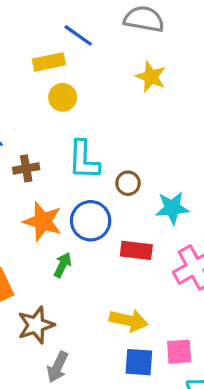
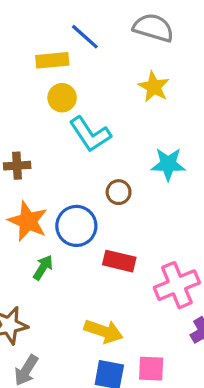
cyan L-shape: (84, 160) -> (90, 134), moved, turned -42
cyan star: (172, 208) -> (168, 164), moved

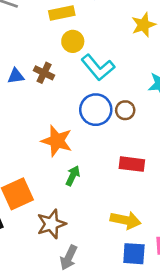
yellow star: (154, 87) -> (143, 25), turned 30
brown cross: (17, 166) -> (44, 73), moved, turned 36
blue circle: (76, 226) -> (96, 110), moved

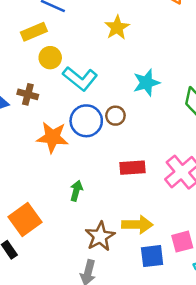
orange star: (57, 141) -> (52, 137), moved
brown star: (51, 224) -> (100, 236), moved

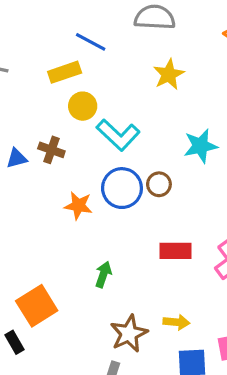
orange star: (52, 137) -> (78, 206), size x0.7
yellow arrow: (137, 225) -> (176, 322), size x0.7

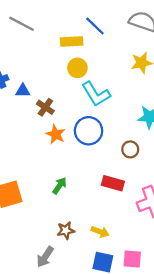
brown cross: (51, 150) -> (45, 107), moved
brown circle: (159, 184) -> (130, 149), moved
brown star: (129, 334) -> (66, 230), size x0.7

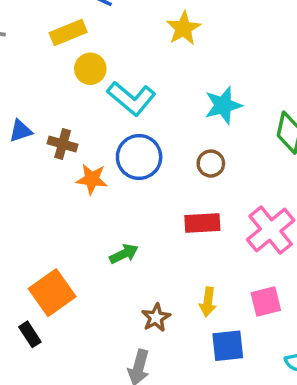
green arrow: (60, 186) -> (124, 254), turned 48
yellow arrow: (100, 232) -> (208, 302), turned 96
pink square: (132, 259) -> (266, 302), moved

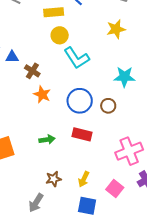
blue circle: (139, 157) -> (80, 101), moved
red rectangle: (202, 223) -> (82, 134), moved
pink square: (266, 302) -> (115, 188), turned 36

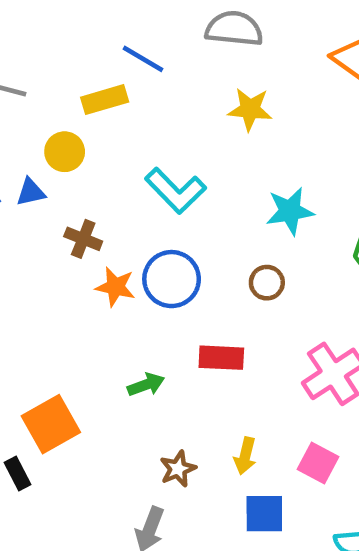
yellow star: (116, 29) -> (250, 109), turned 30
yellow circle: (60, 35) -> (65, 152), moved
blue triangle: (12, 57) -> (31, 192), moved
blue circle: (80, 101) -> (172, 279), moved

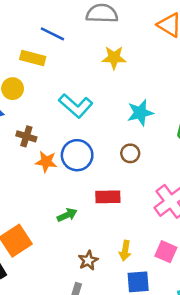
yellow rectangle: (105, 100) -> (33, 58), turned 35

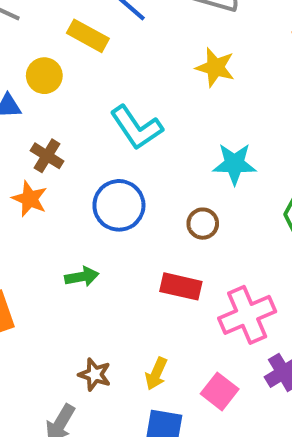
orange star: (46, 162) -> (30, 199), moved
red rectangle: (108, 197) -> (181, 286), moved
green arrow: (67, 215) -> (82, 277), moved
brown star: (88, 260) -> (95, 374), turned 30

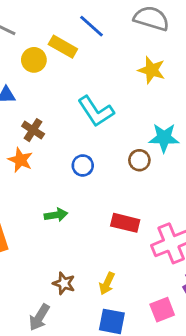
yellow circle: (44, 76) -> (34, 60), moved
blue circle: (119, 205) -> (83, 165), size x0.6
brown circle: (203, 224) -> (139, 160), moved
pink square: (220, 391) -> (162, 310), moved, turned 30

